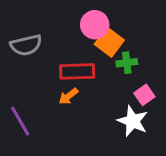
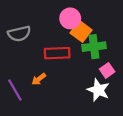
green cross: (127, 63) -> (94, 47), size x1.5
orange arrow: (68, 96) -> (39, 79), moved

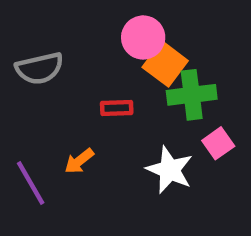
red rectangle: (57, 53) -> (117, 108), size x0.6
white star: (98, 90) -> (170, 170), moved

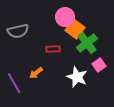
green cross: (192, 95) -> (87, 43), turned -30

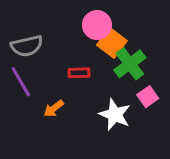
purple line: (14, 83) -> (21, 82), moved

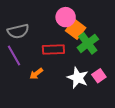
red rectangle: (79, 73) -> (53, 49), size x1.5
pink square: (148, 97) -> (99, 76), moved

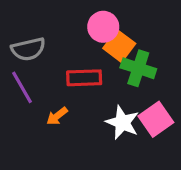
green cross: (88, 43) -> (138, 68), turned -35
pink square: (99, 76) -> (156, 119), size x1.5

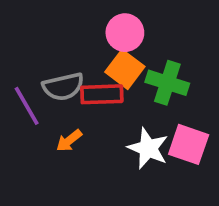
orange square: (119, 46) -> (125, 69), moved
gray semicircle: (28, 49) -> (63, 87), moved
pink square: (156, 119) -> (189, 144), turned -36

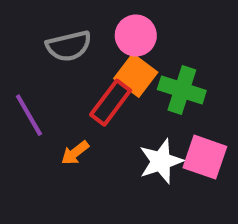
gray semicircle: (63, 87) -> (69, 46), moved
red rectangle: (102, 94) -> (111, 103), turned -51
white star: (148, 148) -> (161, 161), turned 30

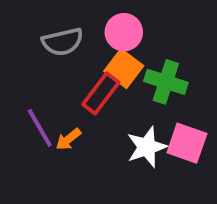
purple line: (29, 115) -> (40, 128), moved

